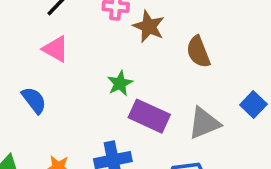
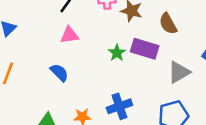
pink triangle: (56, 49) -> (69, 35), turned -30
purple rectangle: (149, 116) -> (145, 49), moved

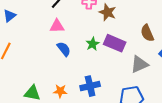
brown semicircle: (168, 24) -> (147, 33), moved
blue semicircle: (59, 73) -> (64, 49), moved

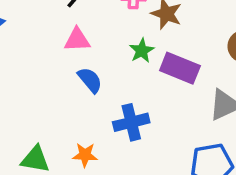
green star: (93, 44) -> (142, 51), moved
blue cross: (90, 86) -> (131, 122), moved

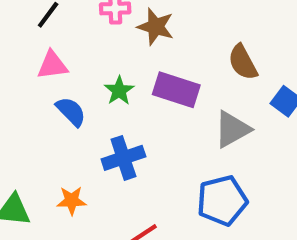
green star: (142, 51) -> (119, 91), moved

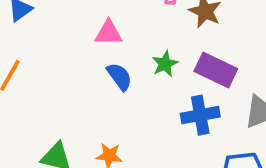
blue cross: (123, 158) -> (200, 115), moved

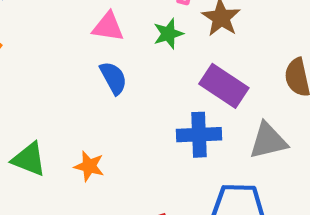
green star: (165, 64) -> (168, 34), moved

